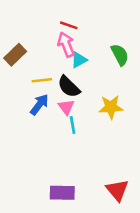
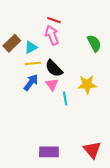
cyan triangle: (79, 60) -> (31, 47), moved
cyan line: (73, 125) -> (65, 99), moved

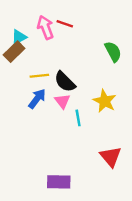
pink arrow: (52, 35) -> (45, 27), moved
cyan triangle: (31, 47) -> (19, 37), moved
yellow star: (87, 84) -> (105, 101), turned 30
red triangle: (92, 150) -> (111, 157), moved

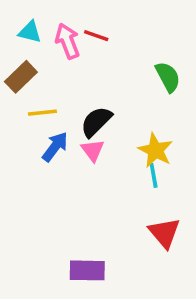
cyan triangle: (19, 37) -> (30, 32), moved, turned 42
yellow line: (39, 76) -> (42, 113), moved
black semicircle: (65, 82) -> (96, 122), turned 90
cyan line: (78, 118) -> (154, 175), moved

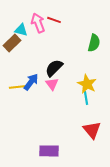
cyan triangle: (30, 32) -> (21, 30), moved
green semicircle: (168, 77) -> (94, 43), turned 42
yellow line: (42, 113) -> (17, 87), moved

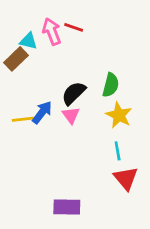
green semicircle: (94, 43) -> (111, 85), moved
cyan line: (86, 98) -> (118, 151), moved

